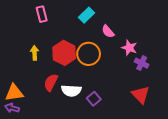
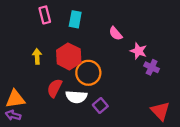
cyan rectangle: (87, 15) -> (75, 19), moved, turned -35
orange circle: (89, 54) -> (88, 73), moved
red triangle: (141, 95) -> (160, 111), moved

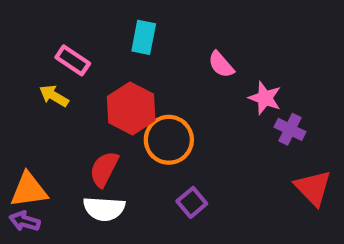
pink rectangle: (45, 15) -> (73, 60), moved, turned -42
yellow arrow: (37, 56) -> (54, 96), moved, turned -56
white semicircle: (76, 97) -> (104, 209), moved
red triangle: (160, 111) -> (313, 188), moved

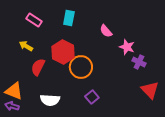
pink rectangle: (73, 60) -> (34, 20), moved
red semicircle: (104, 169) -> (38, 67), moved
orange triangle: (29, 190) -> (14, 91), turned 30

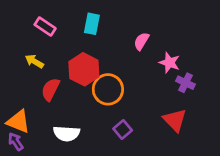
pink semicircle: (106, 31) -> (141, 41), turned 72
red triangle: (150, 90) -> (175, 120), moved
purple arrow: (12, 106) -> (16, 142), turned 40

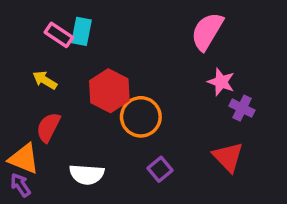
cyan rectangle: (92, 24) -> (81, 31), moved
pink semicircle: (141, 41) -> (207, 31), moved, size x1.6
red semicircle: (50, 89) -> (48, 127), moved

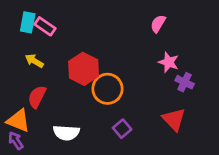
cyan rectangle: (81, 31) -> (28, 22), moved
pink semicircle: (207, 31) -> (158, 24), size x0.6

